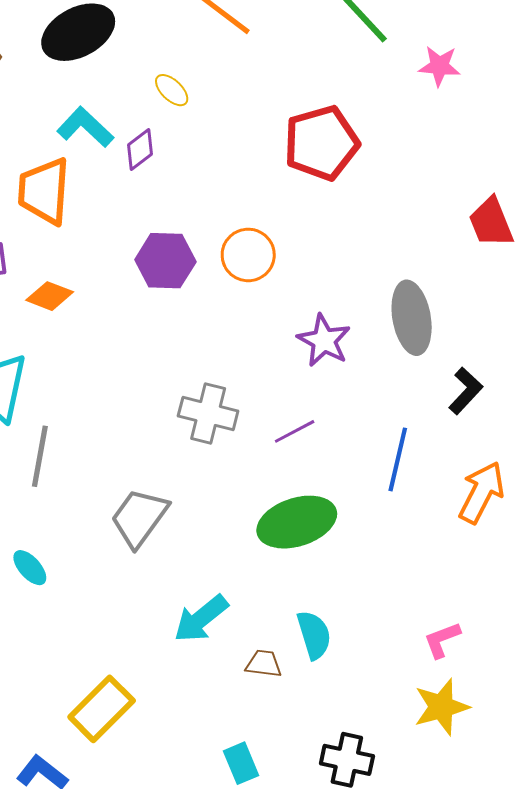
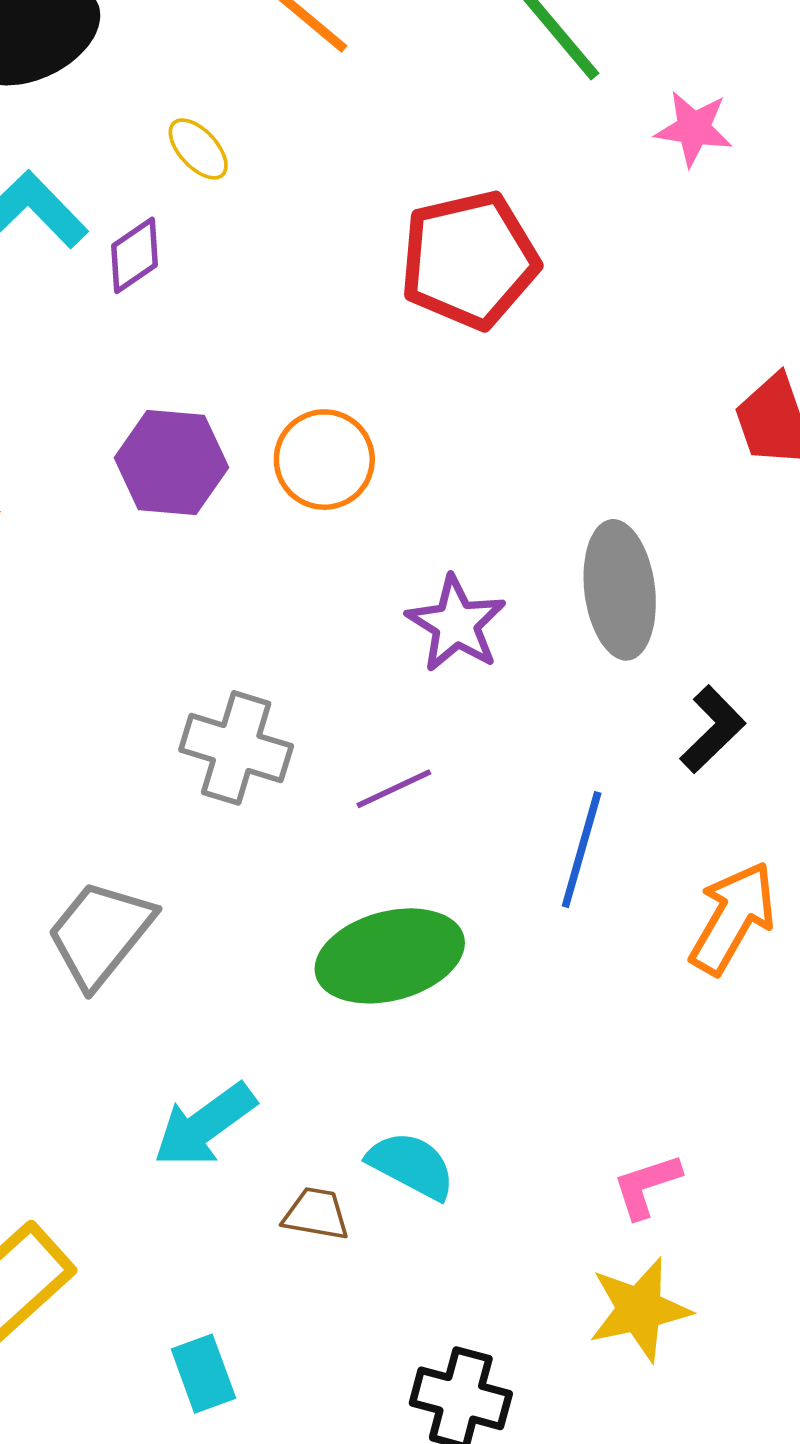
cyan semicircle: (314, 635) -> (411, 1165), turned -48
cyan rectangle: (241, 763) -> (203, 1374), moved

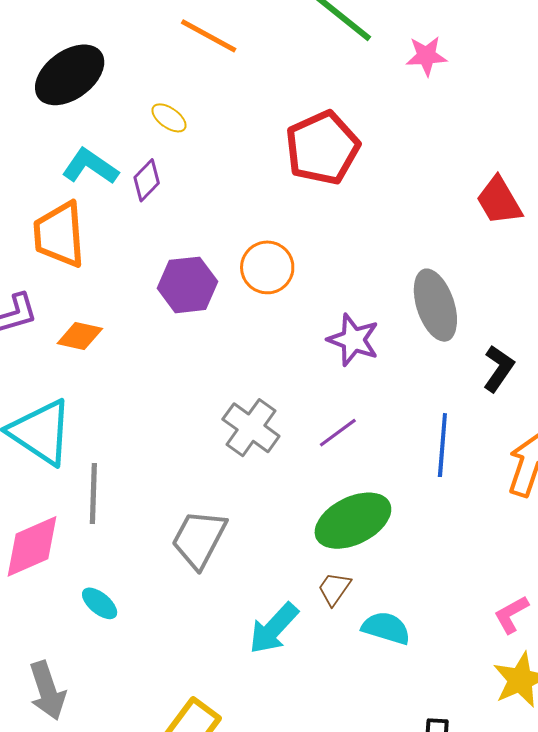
gray cross: (236, 748) -> (251, 428), turned 30
brown trapezoid: (316, 1214) -> (334, 589), moved, turned -54

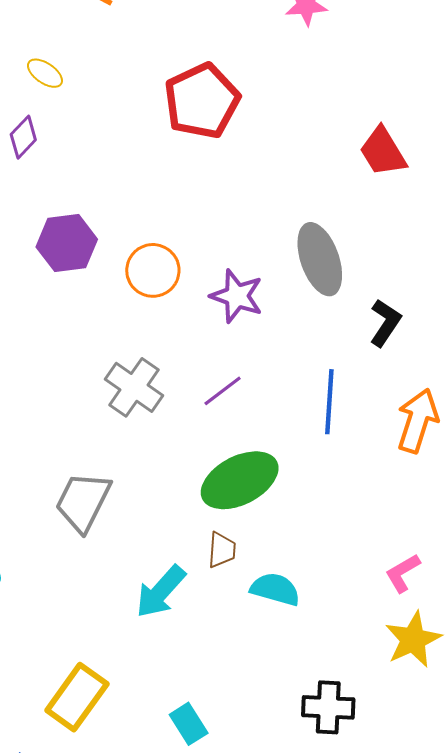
orange circle: (267, 267) -> (153, 270), moved
brown trapezoid: (334, 589) -> (222, 550), turned 150

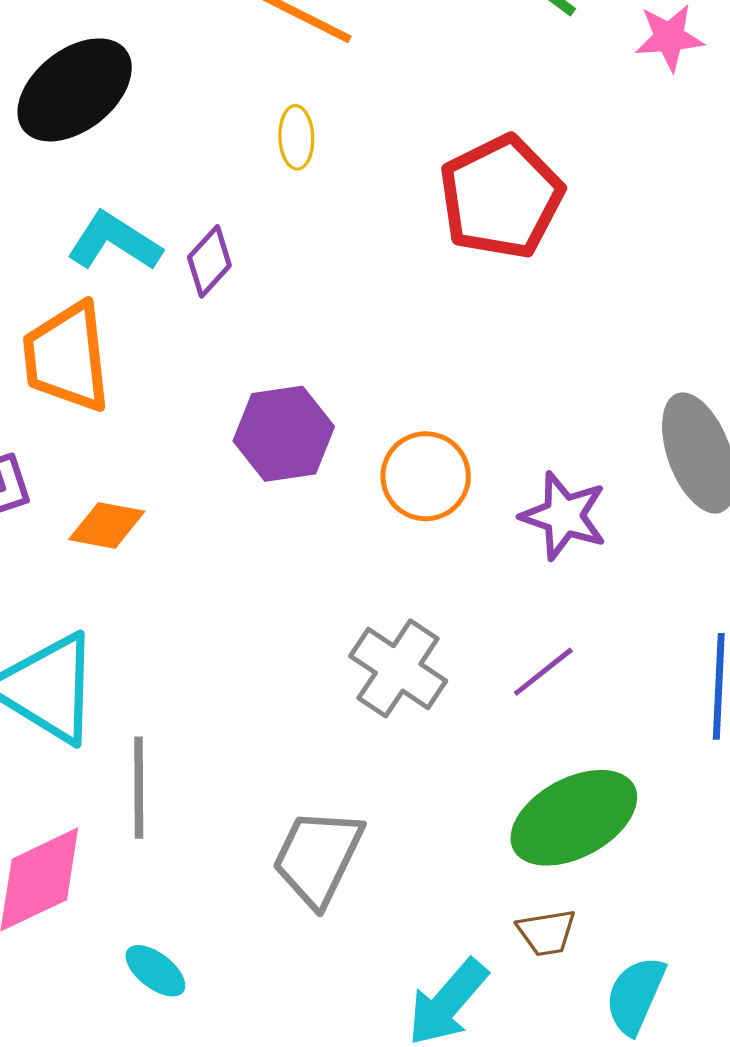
yellow ellipse: (45, 73) -> (296, 137), moved, turned 54
brown trapezoid: (222, 550) -> (546, 932), turned 78
cyan semicircle: (275, 589) -> (635, 995), turned -81

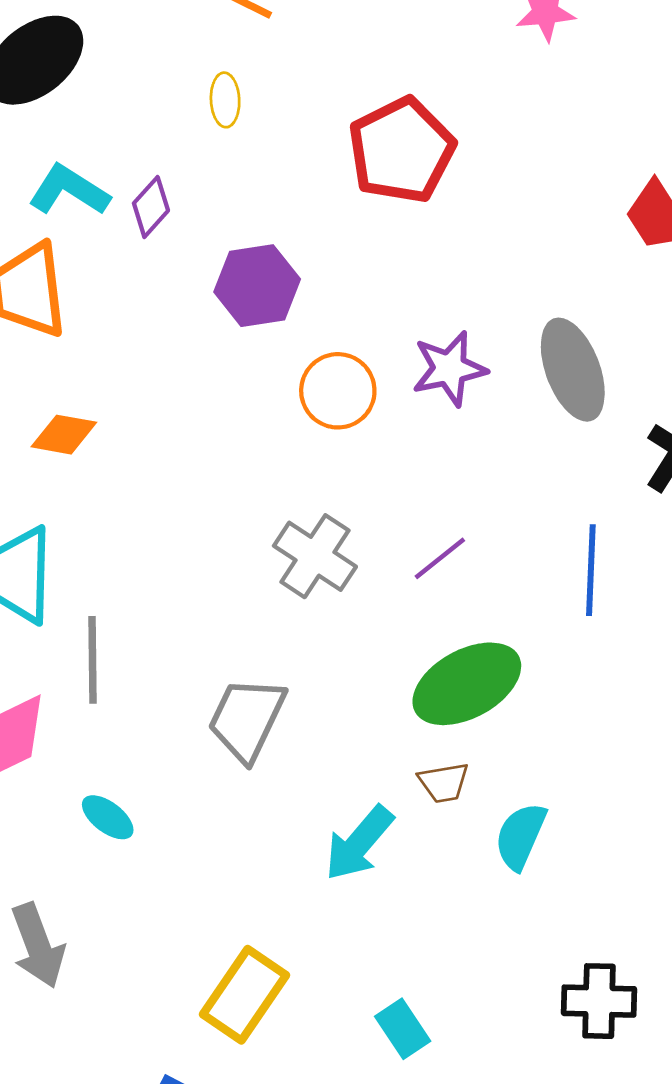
purple hexagon: (284, 434) -> (257, 286), moved
purple star: (564, 516) -> (449, 369), moved, turned -30

